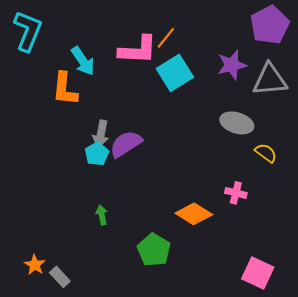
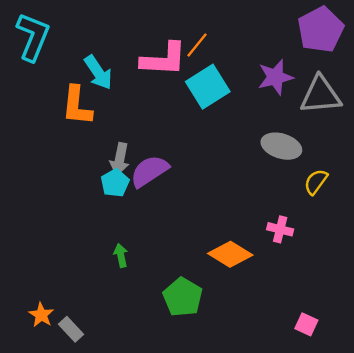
yellow semicircle: (266, 153) -> (316, 182), turned -90
pink square: (258, 273) -> (306, 324), size x0.6

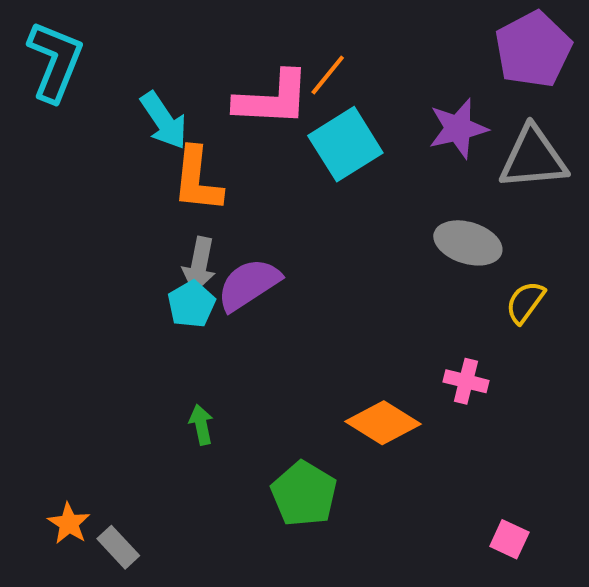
orange L-shape: (77, 106) -> (197, 180), moved

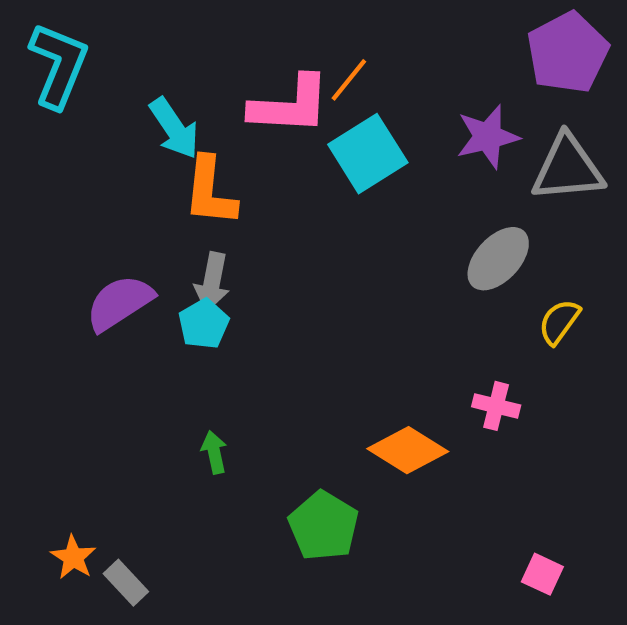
gray ellipse: (468, 243) -> (498, 259), turned -64
purple semicircle: (249, 284) -> (120, 303), moved

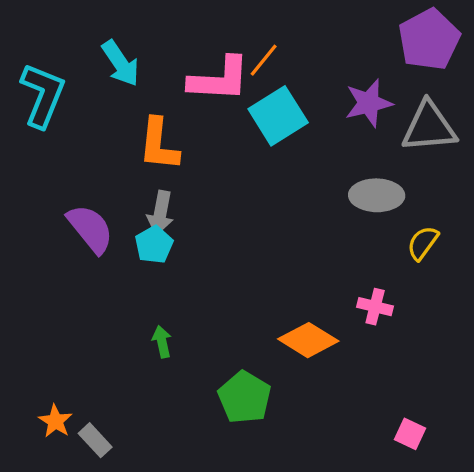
cyan L-shape: (59, 65) -> (43, 95), moved
cyan arrow: (174, 128) -> (121, 63), moved
gray ellipse: (498, 259) -> (377, 195), turned 48
purple semicircle: (120, 303) -> (90, 229), turned 84

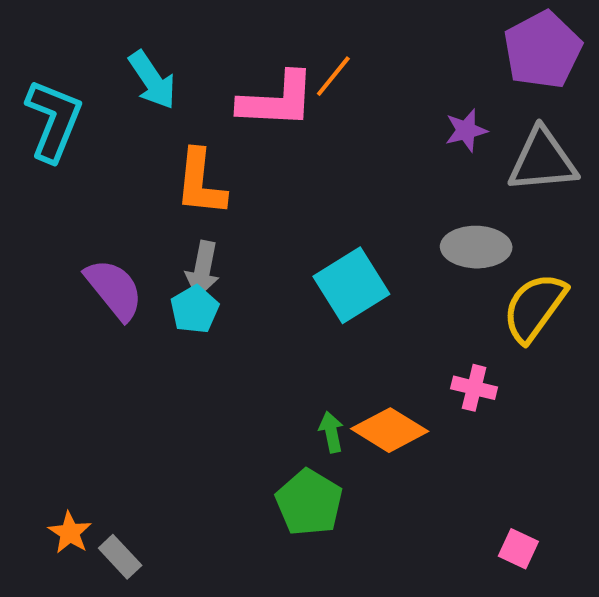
purple star: (369, 103) -> (466, 130), size x0.7
cyan square: (278, 116) -> (351, 285), moved
yellow semicircle: (423, 243) -> (534, 307), size x1.6
green arrow: (162, 342) -> (331, 432), moved

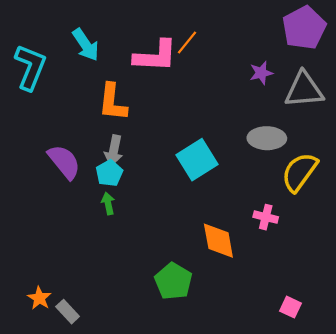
orange diamond: (390, 430) -> (218, 241), turned 48
green arrow: (331, 432) -> (108, 204), moved

